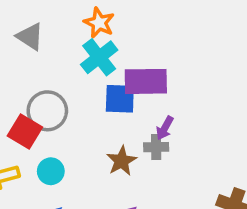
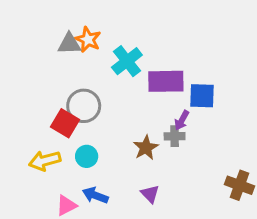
orange star: (99, 23) -> (88, 39), moved
gray triangle: (30, 37) -> (69, 44), turned -35
blue square: (120, 99) -> (202, 96), moved

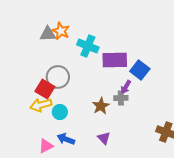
cyan cross: (127, 61) -> (88, 46), turned -30
blue square: (202, 96) -> (140, 70), turned 36
yellow arrow: (45, 161) -> (41, 105), moved

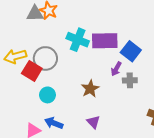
cyan cross: (88, 46) -> (78, 40), moved
gray cross: (121, 98) -> (130, 80), moved
yellow arrow: (41, 105) -> (15, 56), moved

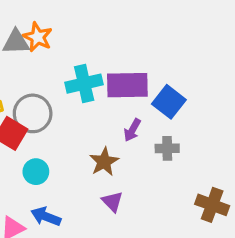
cyan cross: (78, 40) -> (84, 84), turned -35
purple arrow: (116, 69) -> (132, 130), moved
purple triangle: (93, 122) -> (112, 202), moved

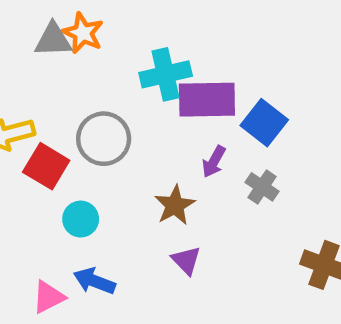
cyan cross: (84, 84) -> (166, 74), moved
gray circle: (33, 113) -> (104, 139), moved
gray cross: (167, 148) -> (262, 187), turned 35

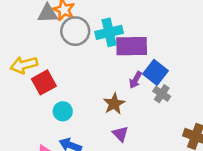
blue square: (264, 123) -> (155, 72), moved
gray circle: (104, 139) -> (75, 31), moved
red square: (46, 166) -> (44, 82), turned 30

